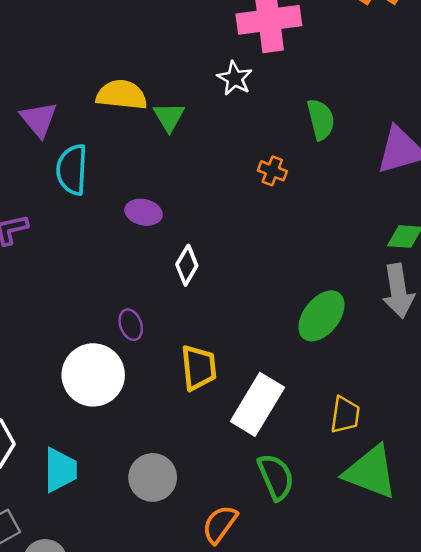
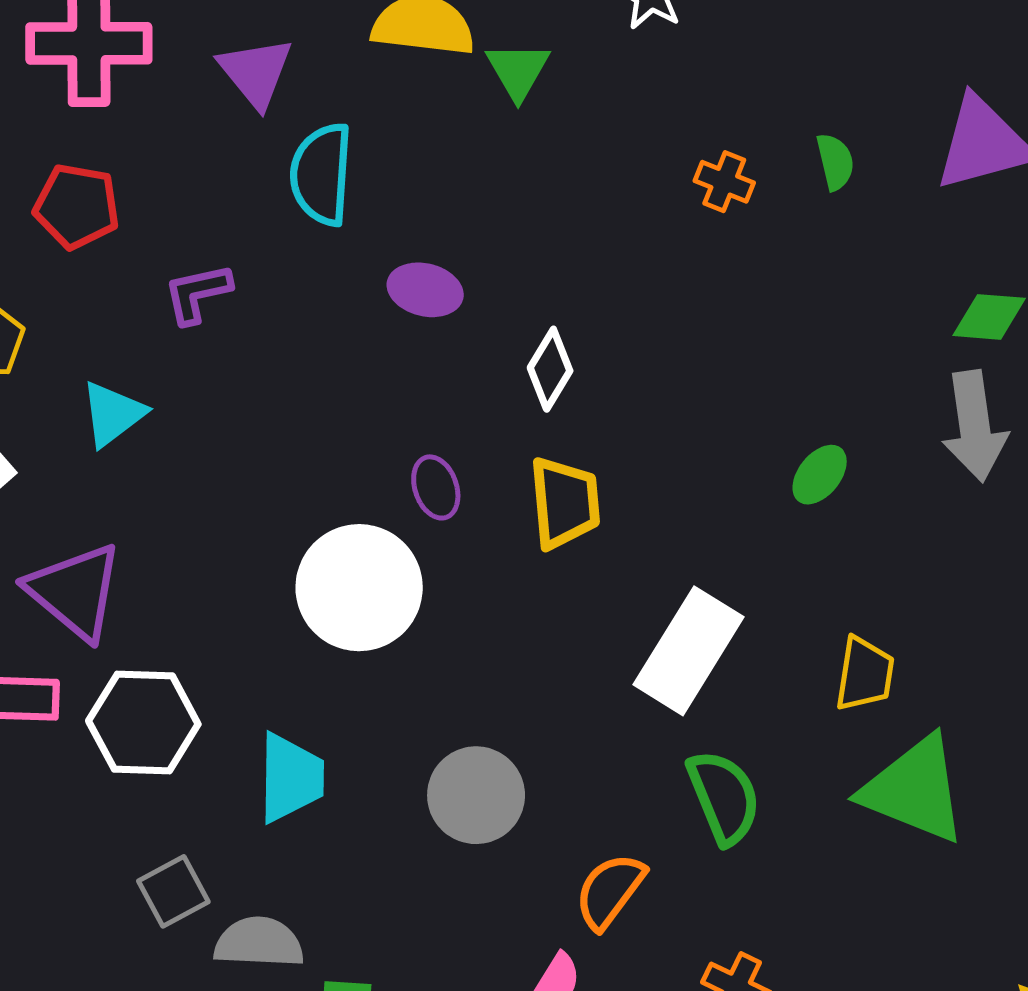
green semicircle: (321, 119) -> (835, 162), moved, size x0.7
purple ellipse: (144, 212) -> (425, 290), moved
green ellipse: (322, 316) -> (820, 475), size x0.6
yellow trapezoid: (199, 368) -> (565, 503), moved

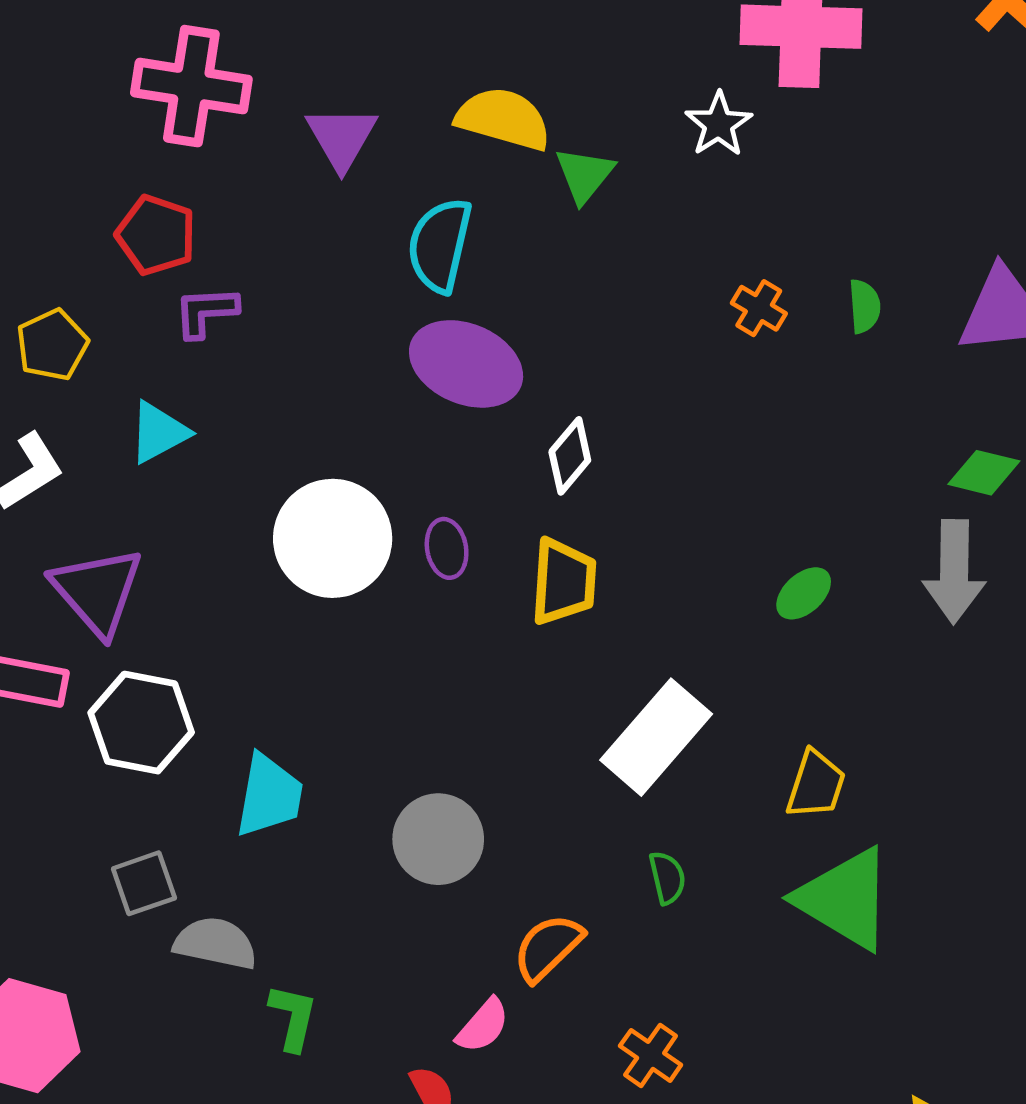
cyan semicircle: (321, 174) -> (440, 245), moved
purple ellipse: (425, 290) -> (466, 364), size x1.6
purple L-shape: (197, 293) -> (206, 312), moved
white circle: (359, 588) -> (333, 538), moved
green semicircle: (724, 797) -> (667, 878), size x0.6

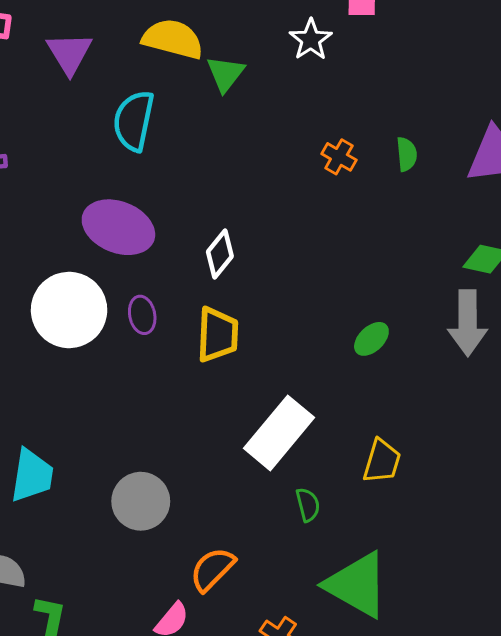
purple ellipse: (466, 364) -> (118, 227), moved
green semicircle: (667, 878) -> (308, 505), moved
green triangle: (845, 899) -> (357, 585), moved

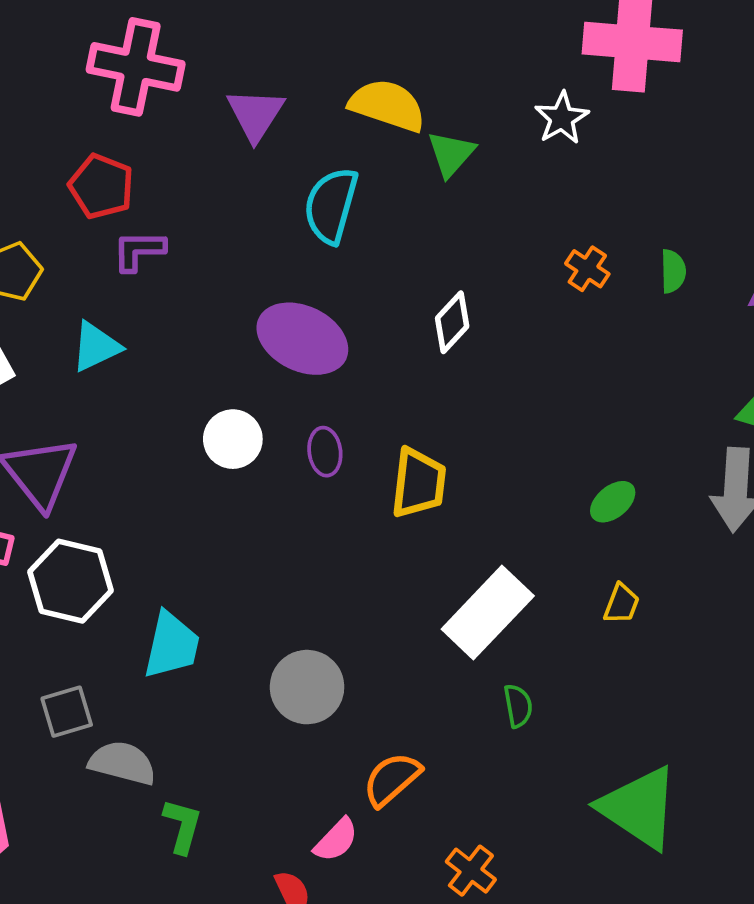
white diamond: (220, 254) -> (452, 322), moved
white circle: (69, 310) -> (233, 439), size x0.6
yellow trapezoid: (382, 461) -> (621, 604), moved, size x0.7
green triangle: (357, 585) -> (639, 808), moved

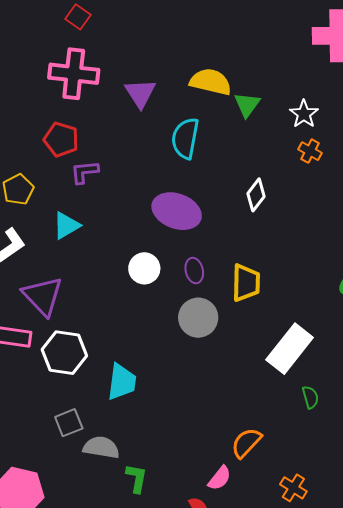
white star: (562, 118) -> (304, 114), moved
orange cross: (587, 269) -> (310, 151), moved
gray circle: (307, 687) -> (198, 318), moved

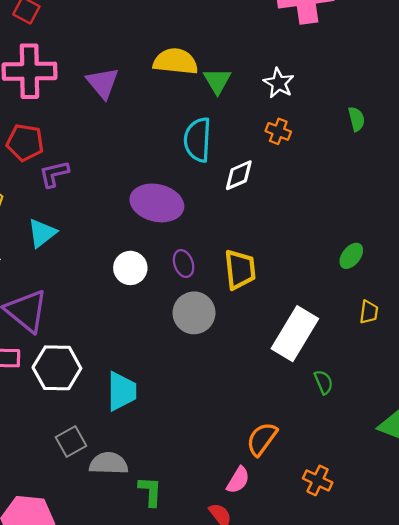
cyan semicircle: (185, 138) -> (198, 140), moved
orange cross: (310, 151) -> (278, 131), moved
white diamond: (256, 195) -> (239, 175), turned 36

